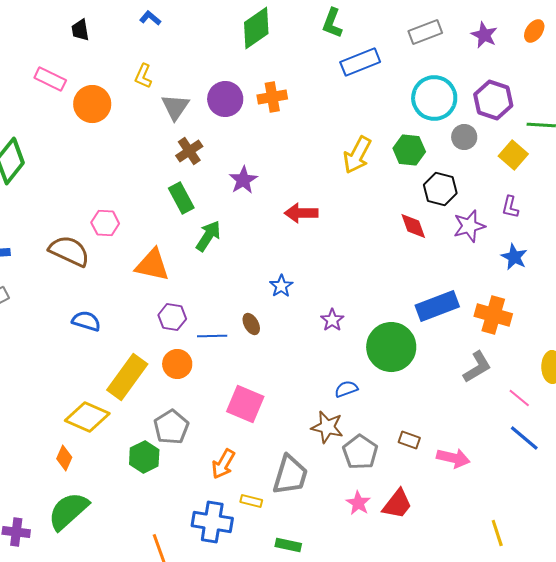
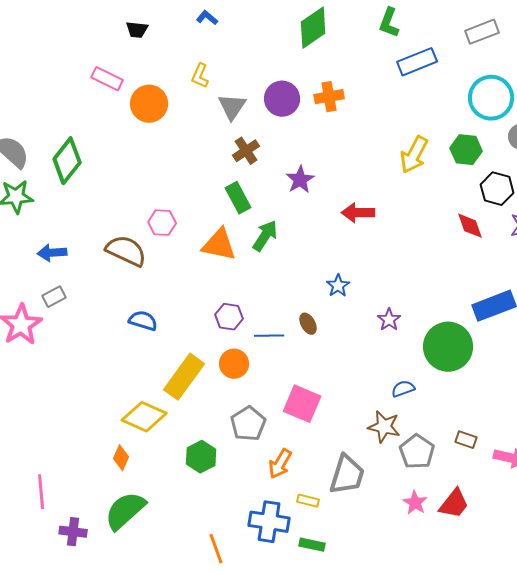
black trapezoid: (80, 30) -> (137, 30), turned -75
orange triangle: (152, 265) -> (219, 245), moved
gray pentagon: (171, 427) -> (248, 424), moved
green rectangle: (288, 545) -> (312, 545), moved

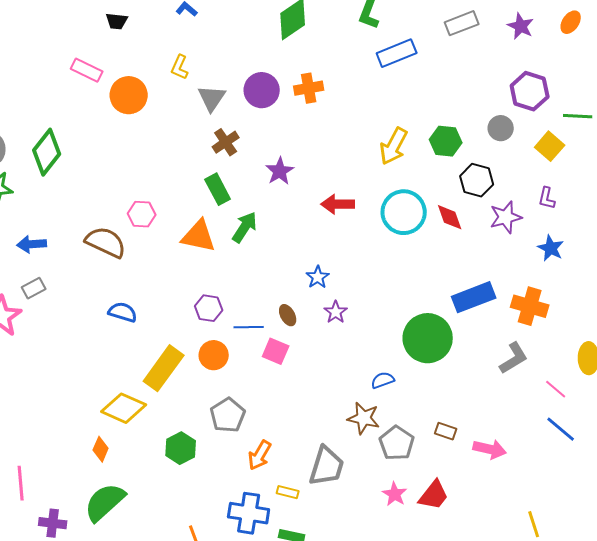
cyan circle: (491, 98) -> (404, 212), moved
purple star: (389, 320) -> (336, 312), moved
pink square: (302, 404) -> (276, 351), moved, size x0.7

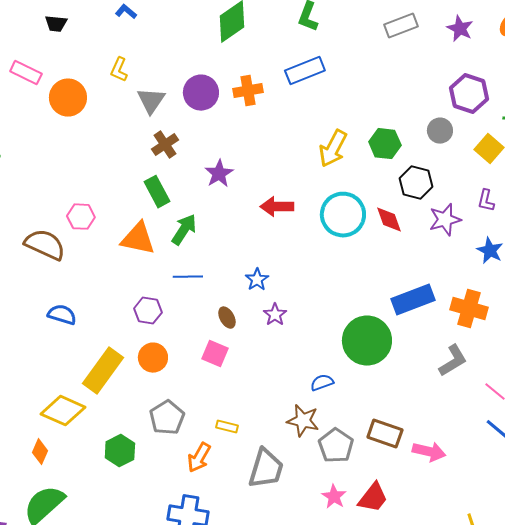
blue rectangle: (397, 53) -> (305, 71), moved
blue line: (249, 327) -> (188, 277), moved
brown rectangle: (446, 431) -> (385, 434), size x1.6
yellow rectangle: (288, 492) -> (227, 427), moved

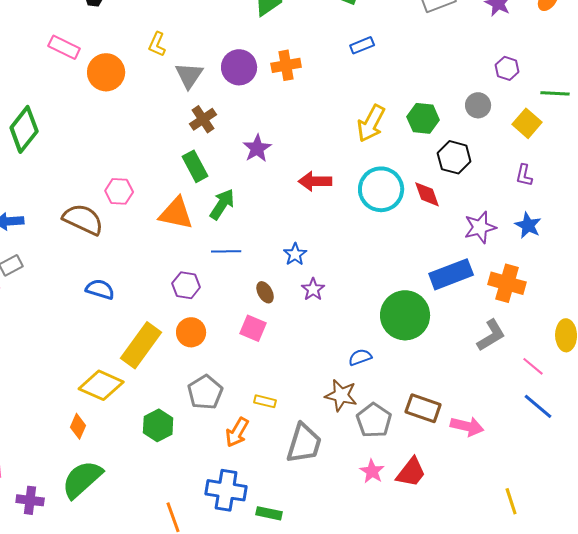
blue rectangle: (305, 71) -> (362, 45), moved, size x0.6
purple hexagon: (469, 94) -> (507, 68), size x0.6
purple star: (445, 220) -> (480, 227), moved

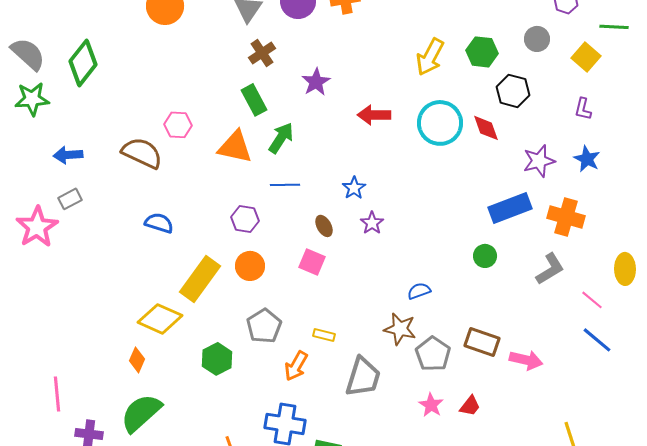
green circle: (405, 315) -> (485, 256), moved, size x0.5
red trapezoid: (411, 472) -> (470, 406), size x0.7

